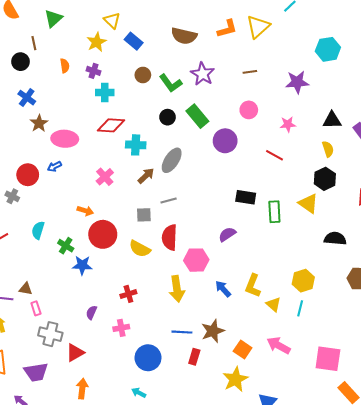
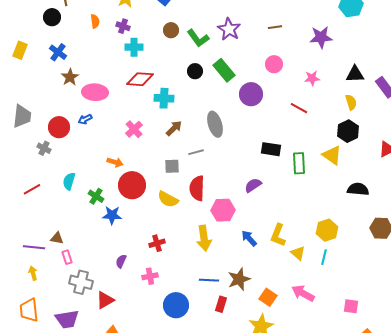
gray ellipse: (172, 160) -> (215, 124), moved, turned -50
pink square: (328, 359) -> (351, 306), size x0.6

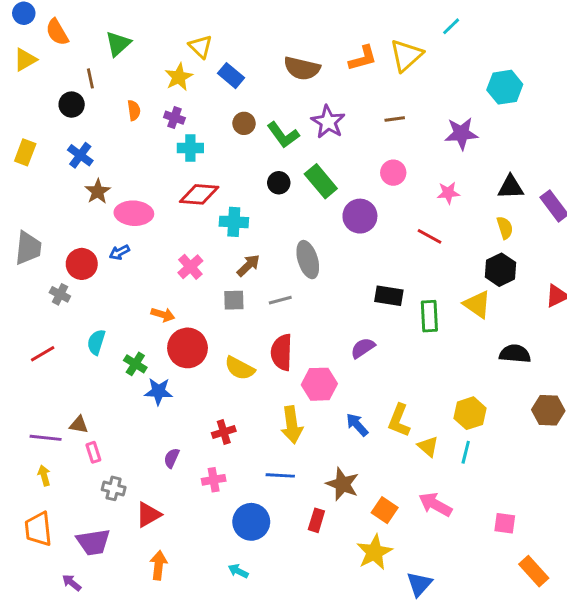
gray square: (172, 166) -> (234, 300), moved
brown star: (239, 279) -> (343, 484), turned -30
blue line: (209, 280) -> (280, 475), moved
gray cross: (81, 282) -> (114, 488), size x0.7

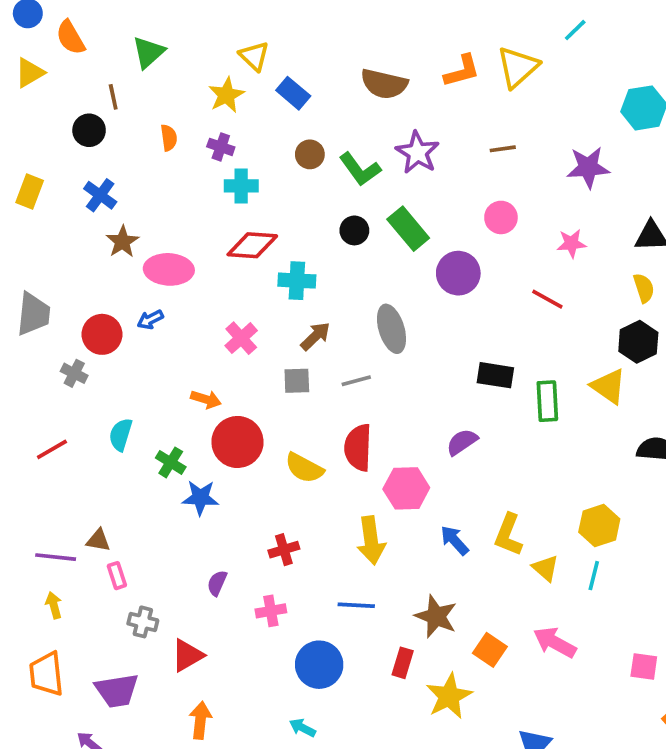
yellow star: (374, 552) -> (449, 696), moved

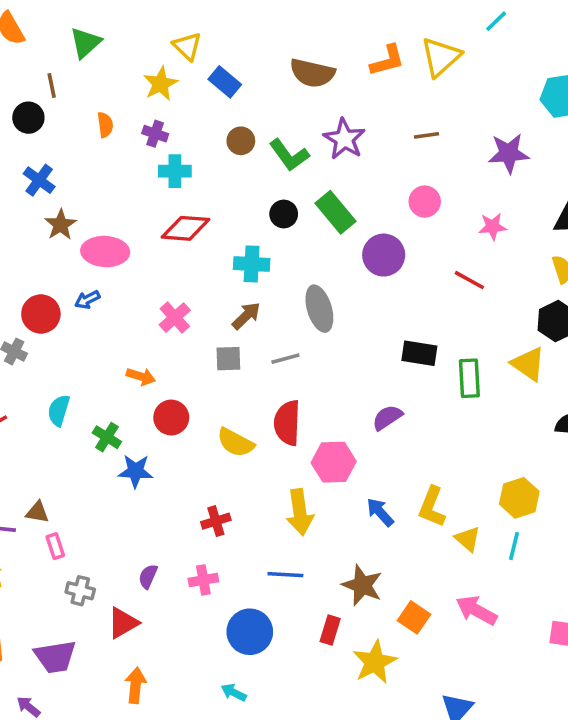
cyan cross: (297, 281) -> (252, 264), moved
red circle: (237, 442) -> (171, 418), size x0.7
purple semicircle: (217, 583) -> (148, 576), moved

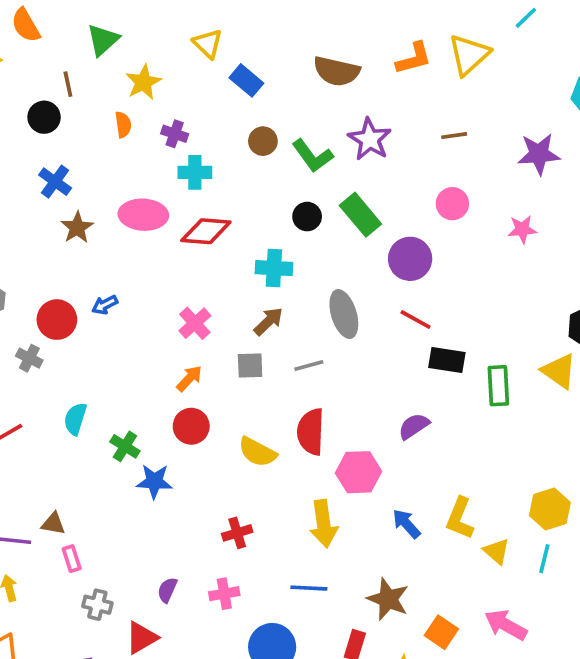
yellow star: (161, 84) -> (143, 82), moved
pink ellipse: (105, 251) -> (143, 215), moved
red line: (469, 280) -> (416, 320), moved
orange arrow: (141, 376) -> (189, 378), moved, turned -64

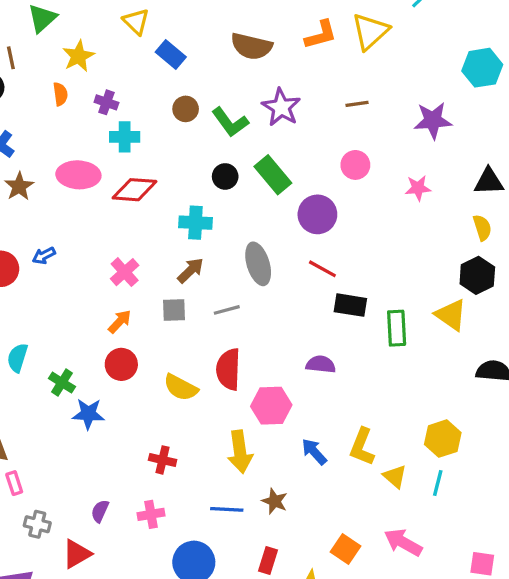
purple semicircle: (414, 426) -> (321, 364), turned 40
red cross: (237, 533) -> (163, 460), turned 30
brown star: (388, 599) -> (275, 501), moved, size x0.7

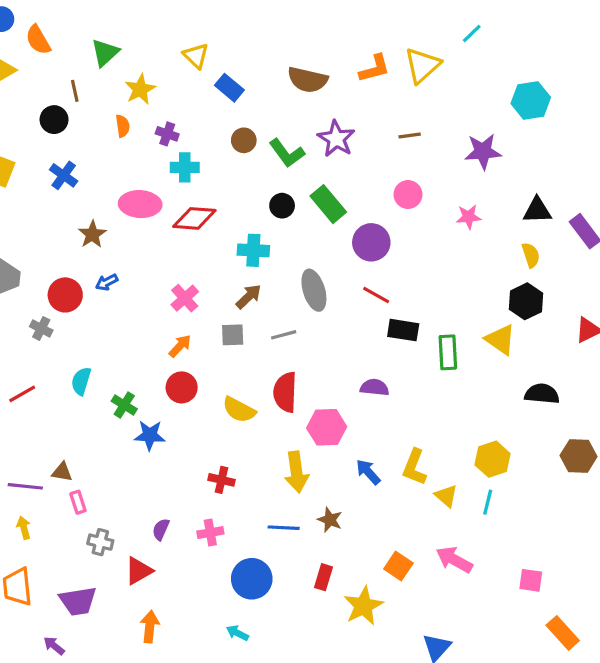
brown star: (19, 186) -> (92, 234), moved

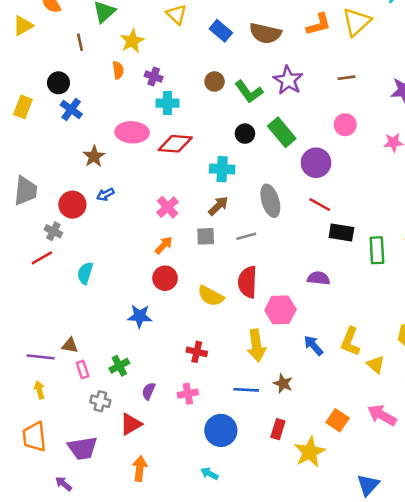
blue rectangle: (229, 88) -> (221, 31), moved
black circle: (54, 120) -> (58, 83), moved
red line: (22, 394) -> (42, 258), moved
green cross: (124, 405) -> (119, 366), moved, turned 30

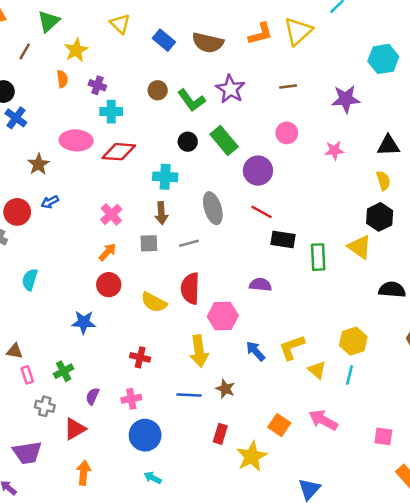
brown line: (80, 42) -> (25, 51), turned 42
brown arrow: (218, 206) -> (161, 213), turned 130
yellow L-shape: (350, 342) -> (292, 347), turned 48
blue circle: (221, 430) -> (145, 435), moved

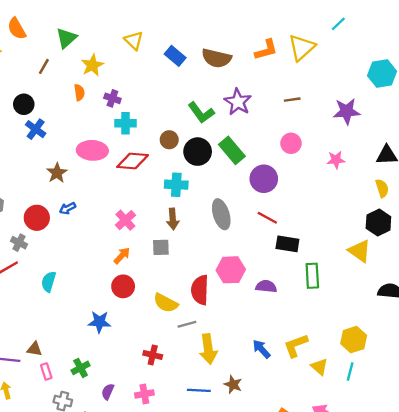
brown circle: (158, 90) -> (169, 140), moved
black circle: (188, 142) -> (198, 152), size x1.5
gray line: (189, 243) -> (187, 324), moved
green rectangle: (318, 257) -> (312, 276), moved
pink hexagon: (223, 316) -> (231, 270), moved

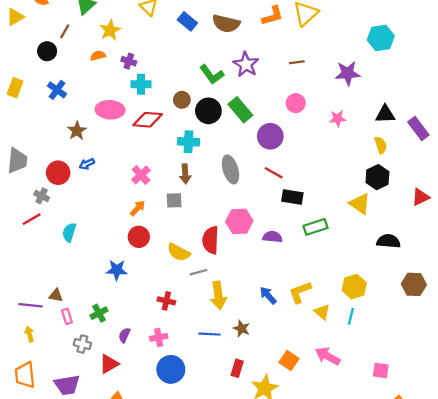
orange semicircle: (79, 92) -> (98, 56), turned -96
black circle: (24, 104) -> (47, 51), moved
green rectangle: (312, 276) -> (316, 227), turned 75

